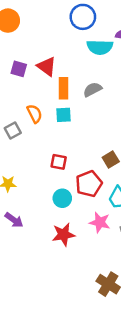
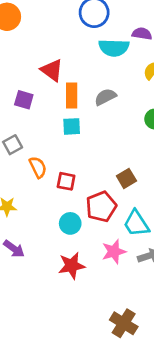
purple square: (19, 69) -> (24, 100), moved
orange semicircle: (34, 114) -> (38, 167), moved
pink star: (100, 222) -> (114, 252), turned -30

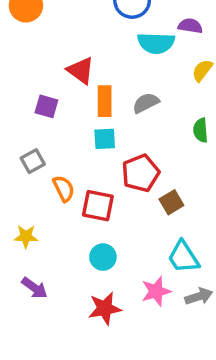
red square: (66, 181) -> (98, 206), size x1.4
red pentagon: (101, 207) -> (141, 173), moved

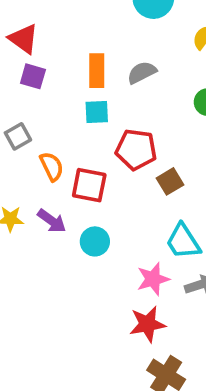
red triangle: (81, 70) -> (24, 39), moved
red pentagon: (141, 173) -> (136, 150), turned 30
purple arrow: (34, 288) -> (52, 221), moved
red star: (105, 308) -> (147, 324), moved

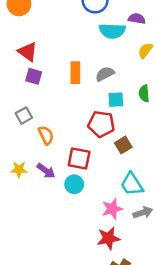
cyan square: (97, 112) -> (116, 100), moved
red square: (89, 185) -> (79, 158), moved

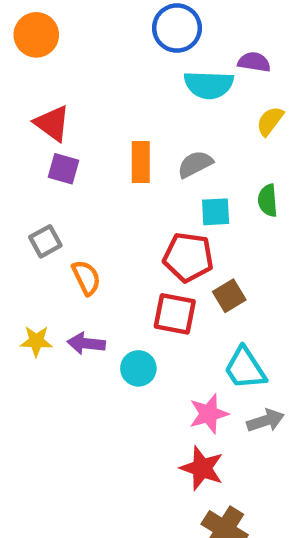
red square: (79, 158) -> (175, 314), moved
purple arrow: (46, 171) -> (86, 343), turned 150
red star: (109, 238) -> (202, 468), turned 30

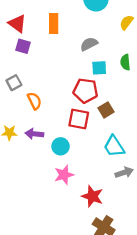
orange rectangle: (141, 162) -> (54, 24), moved
pink star: (209, 414) -> (64, 175), moved

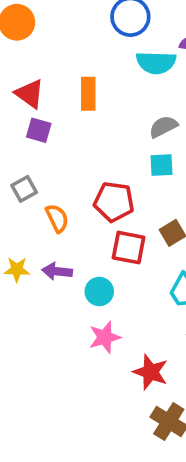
gray semicircle: (89, 44) -> (163, 127), moved
red pentagon: (86, 91) -> (114, 202), moved

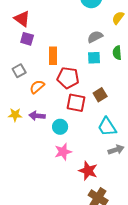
orange rectangle: (88, 94) -> (53, 56), moved
orange semicircle: (57, 218) -> (37, 87), turned -105

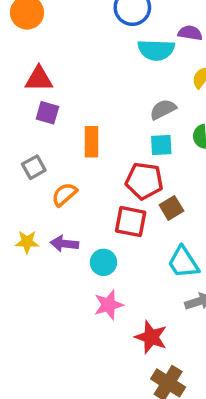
red triangle: (22, 19) -> (39, 79), turned -36
red pentagon: (68, 78) -> (144, 181), moved

